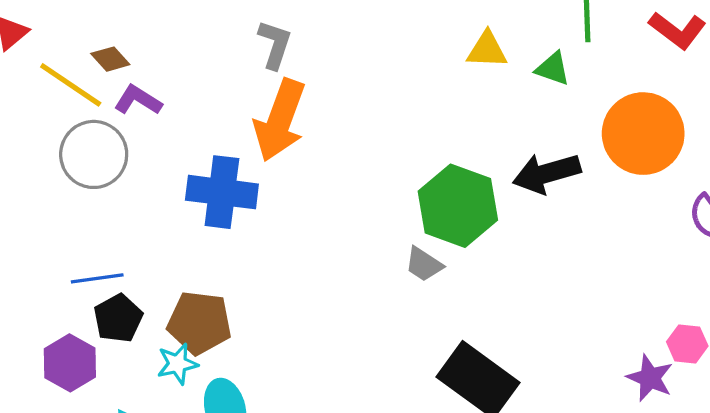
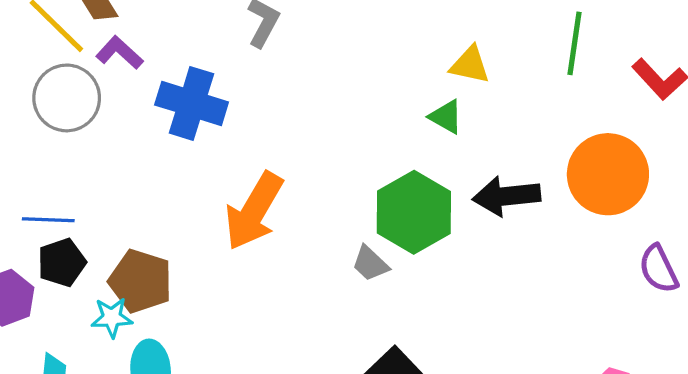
green triangle: (553, 69) -> (446, 117), moved
orange arrow: (280, 120) -> (254, 211), moved
blue cross: (222, 192) -> (192, 103), moved

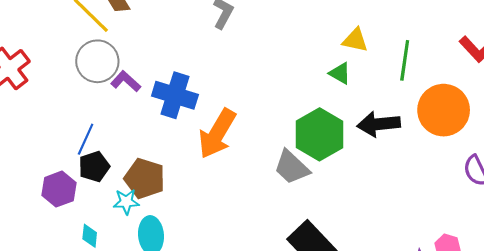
green line: (575, 43) -> (405, 60), moved
purple L-shape: (120, 53) -> (126, 81), moved
blue cross: (192, 103) -> (175, 95), moved
blue line: (48, 220) -> (86, 139), turned -68
gray trapezoid: (370, 264) -> (292, 167), size x1.5

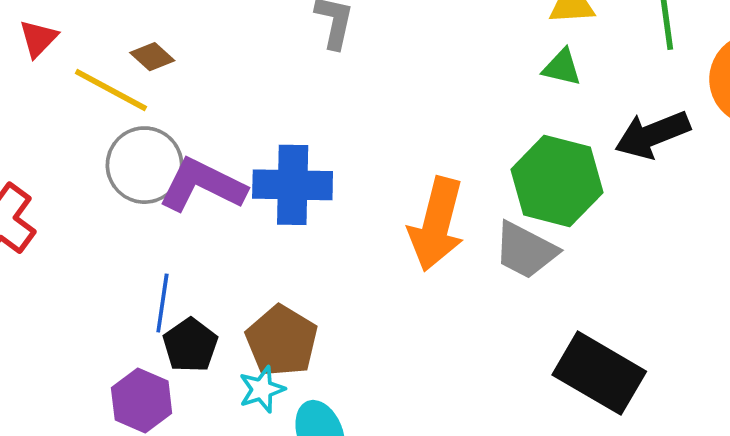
purple L-shape: (126, 81) -> (202, 185), size x1.6
orange arrow: (217, 134) -> (437, 224), moved
brown pentagon: (145, 178) -> (282, 341), turned 30

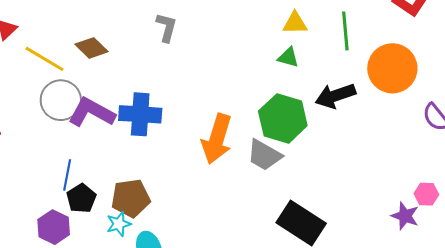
brown diamond: (152, 57) -> (91, 48), moved, size x1.4
brown pentagon: (282, 341) -> (131, 198), turned 30

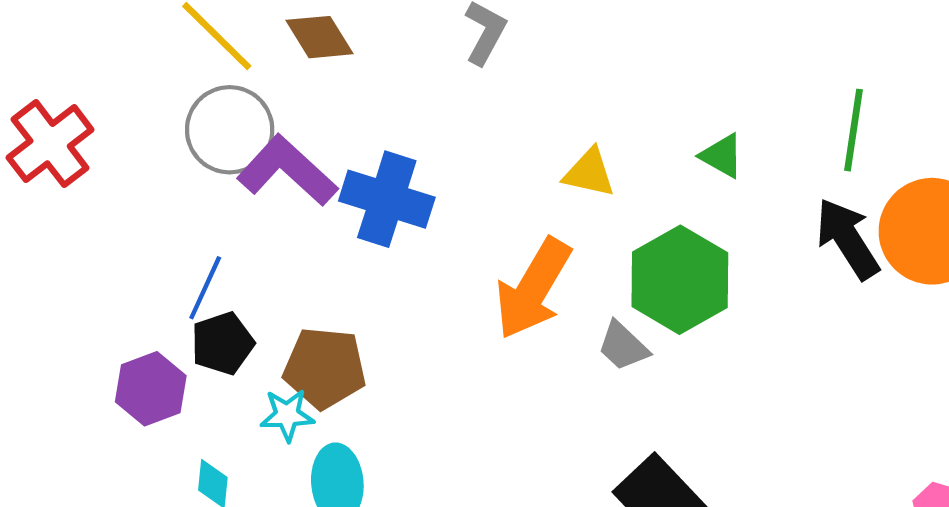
yellow triangle: (295, 23) -> (589, 173), moved
black arrow: (335, 96) -> (848, 239), moved, turned 63
gray trapezoid: (264, 155) -> (623, 346), size x0.7

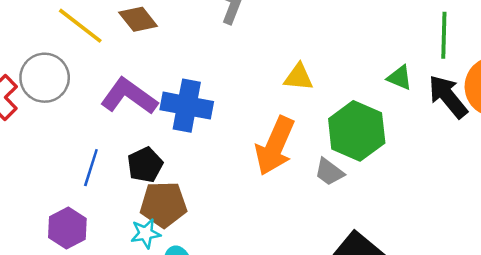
gray circle: (230, 130) -> (45, 78), moved
green triangle: (722, 156) -> (400, 78), moved
black pentagon: (222, 343) -> (145, 165), moved

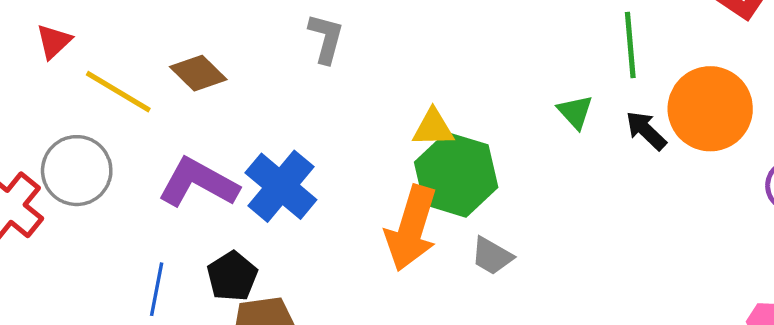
green triangle: (400, 78) -> (575, 112), turned 32
black arrow: (448, 97) -> (646, 130), size x0.7
blue cross: (187, 106) -> (281, 186), turned 36
green hexagon: (357, 131) -> (456, 175), moved

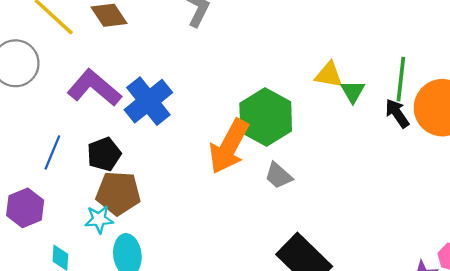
green line: (630, 45) -> (401, 79), moved
yellow triangle: (433, 128) -> (329, 75), moved

